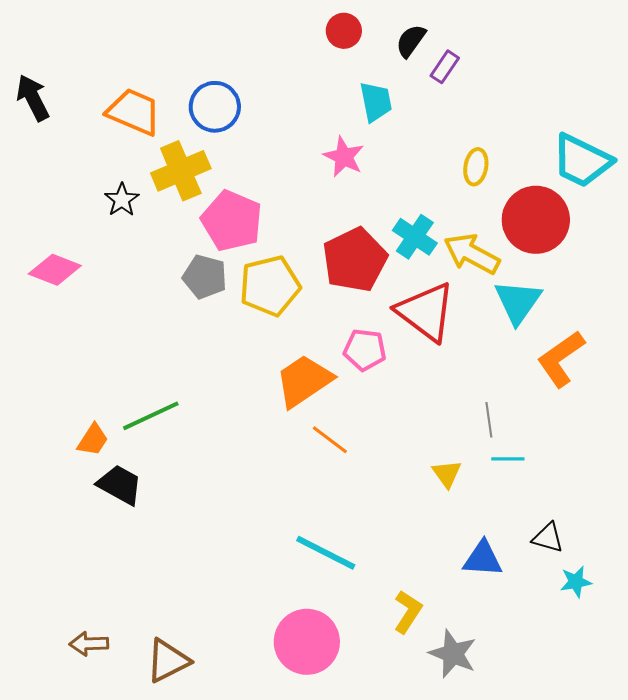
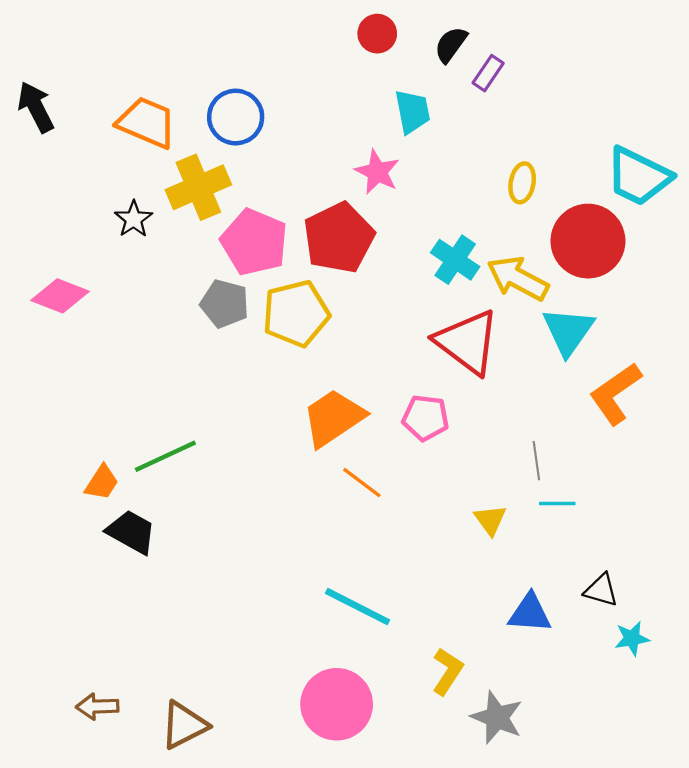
red pentagon: (355, 260) -> (339, 238), moved
pink pentagon: (365, 350) -> (426, 418), moved

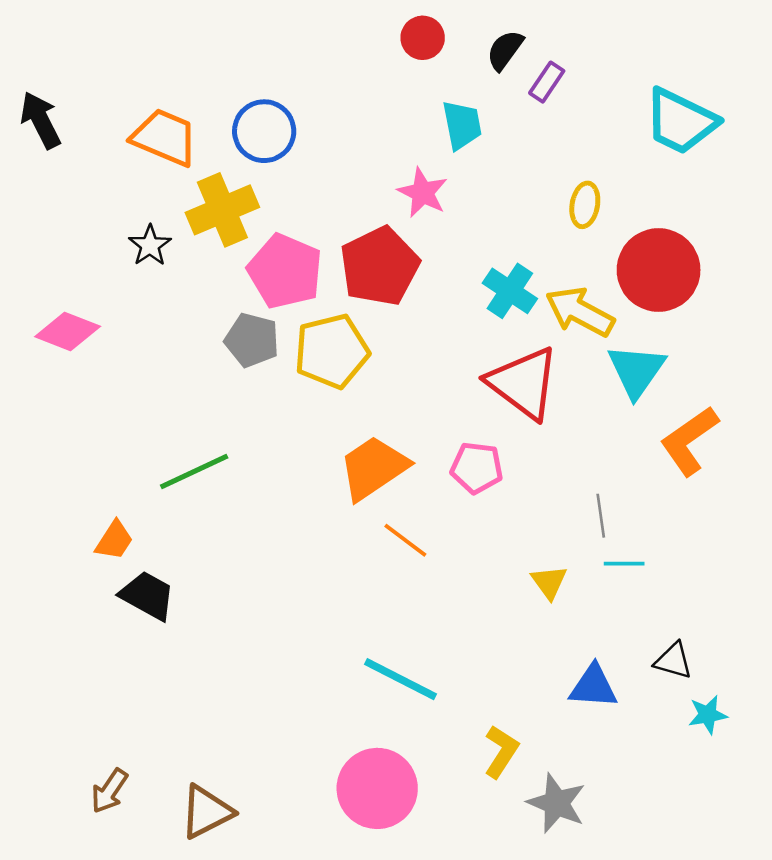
cyan trapezoid: (638, 176) -> (681, 121), moved
green line: (165, 456) -> (194, 471), moved
brown arrow: (97, 706) -> (109, 791), turned -54

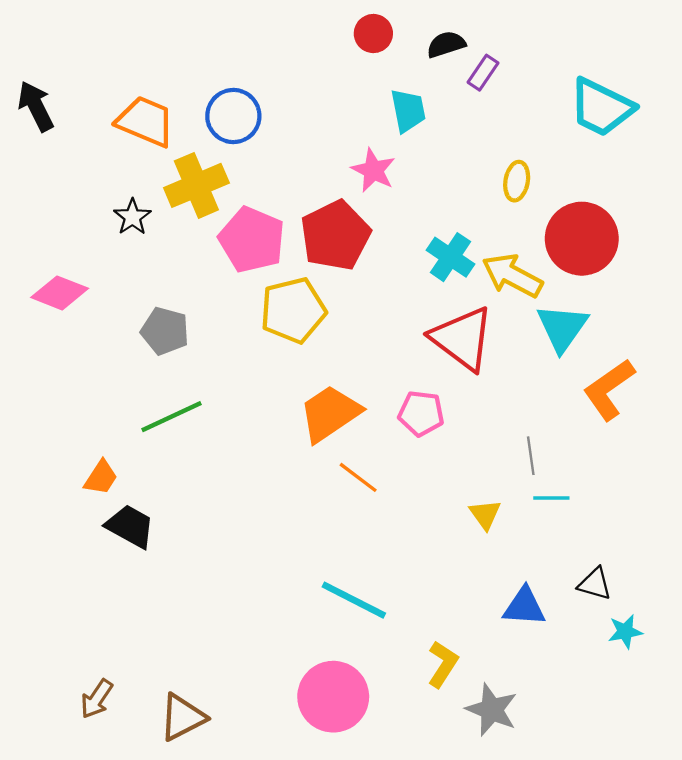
black semicircle: (505, 50) -> (446, 44), turned 36
gray pentagon: (252, 340) -> (165, 331), moved

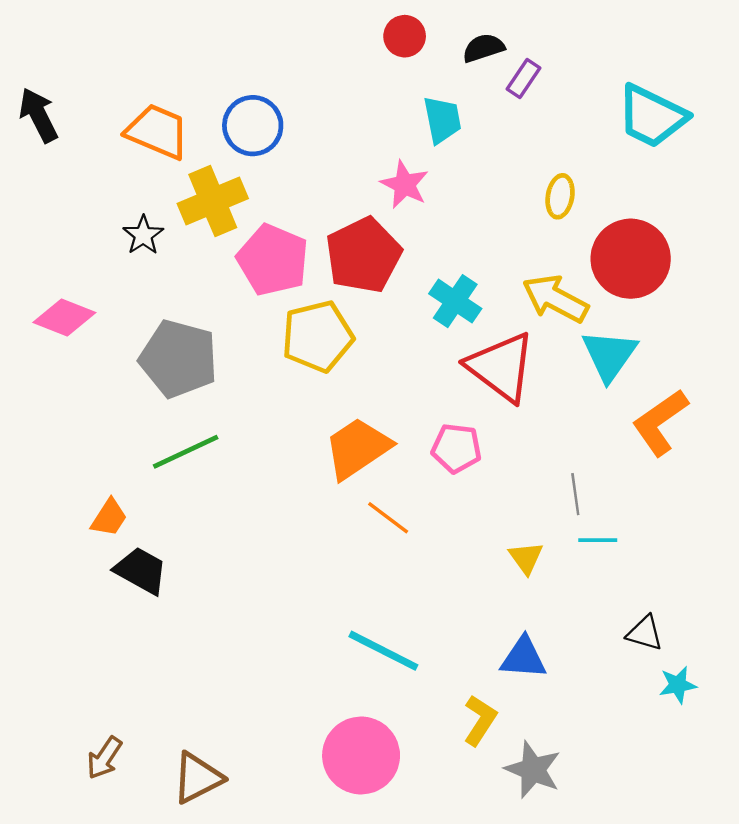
cyan cross: (450, 257) -> (455, 301), moved
gray pentagon: (165, 331) -> (179, 359), size x1.5
blue triangle: (524, 607) -> (524, 658), moved

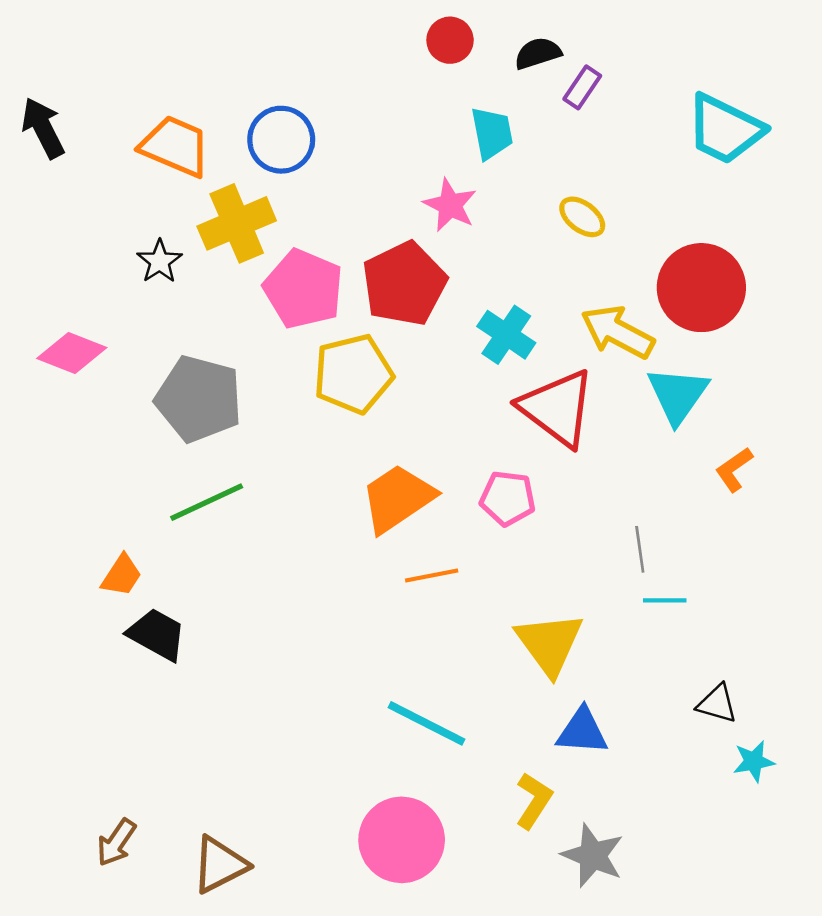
yellow ellipse: (560, 196) -> (582, 217), moved, turned -63
orange L-shape: (660, 422) -> (734, 469), size x0.6
orange line: (388, 518) -> (432, 575), turned -48
yellow triangle: (526, 558) -> (549, 644), moved, size x1.8

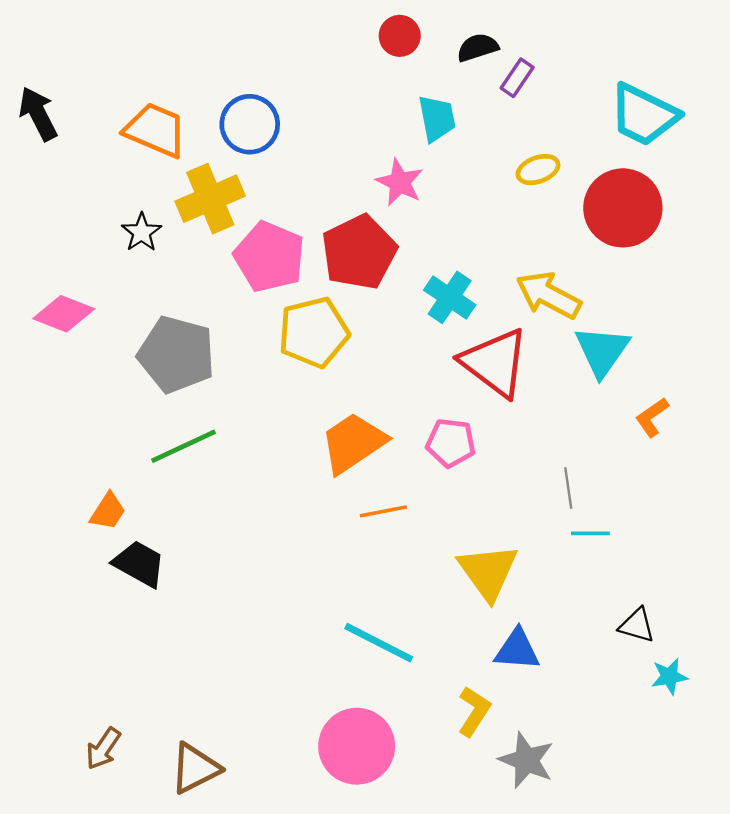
yellow ellipse: (582, 217) -> (538, 170), moved, turned -57
red circle: (701, 288) -> (623, 208), moved

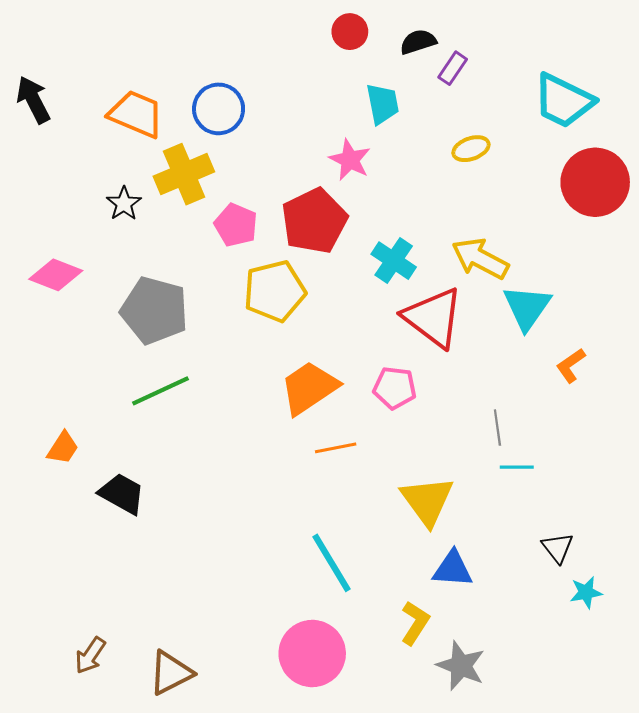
red circle: (623, 208) -> (595, 182), moved
pink pentagon: (269, 257) -> (236, 225), size x0.7
orange trapezoid: (108, 511) -> (63, 448), moved
black triangle: (637, 625) -> (558, 548), turned 36
cyan line: (379, 643) -> (332, 563), turned 32

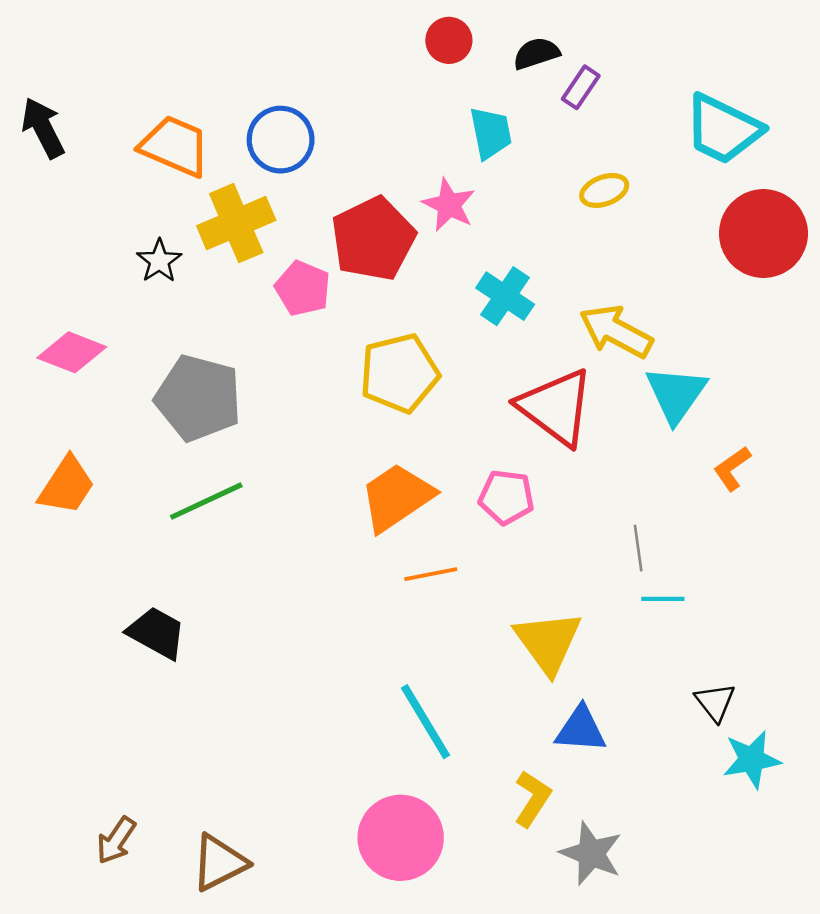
red pentagon: (314, 221) -> (373, 239), moved
cyan cross: (394, 261) -> (505, 296), moved
yellow pentagon: (275, 291) -> (399, 373), moved
orange trapezoid: (63, 448) -> (67, 485), moved, size x1.4
cyan star: (586, 592) -> (752, 759), size x1.4

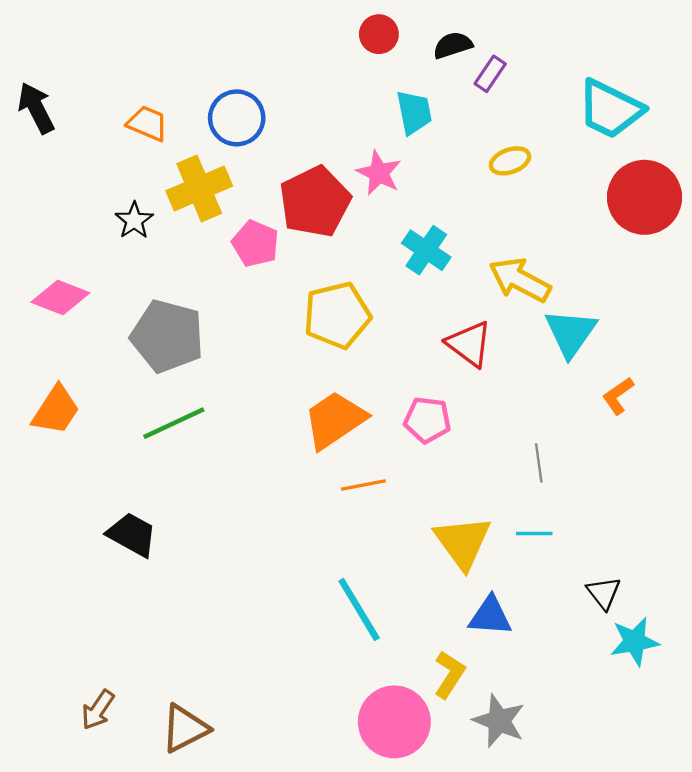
orange trapezoid: (175, 146) -> (147, 123), size x0.7
red triangle: (556, 407) -> (469, 344), size x0.7
cyan line: (663, 599) -> (534, 533), moved
pink circle: (401, 838) -> (394, 722), moved

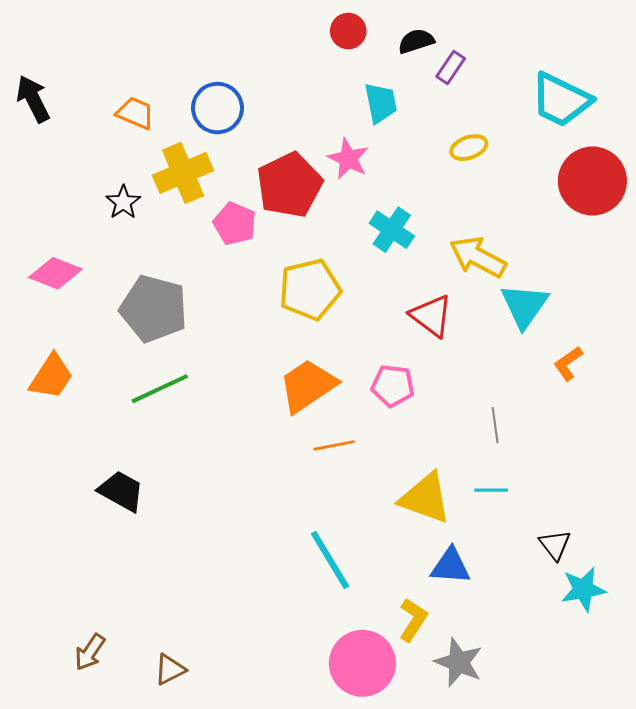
yellow triangle: (463, 542) -> (425, 498), turned -34
brown triangle: (185, 729) -> (170, 669), size x0.7

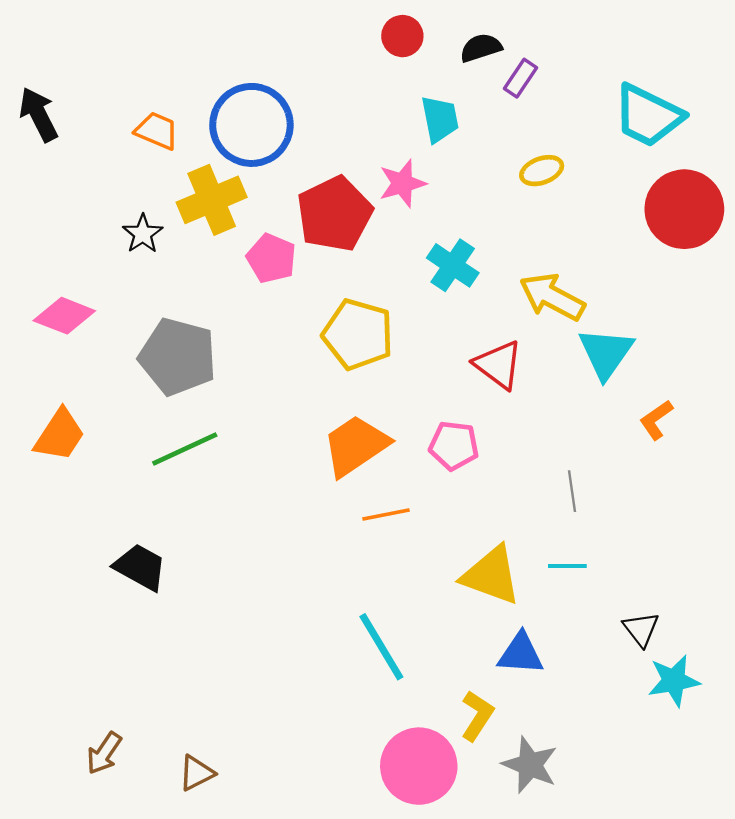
blue circle: (218, 108) -> (251, 125), size x1.4
pink star: (348, 159) -> (402, 183), turned 30
yellow pentagon: (310, 289) -> (358, 334), turned 30

